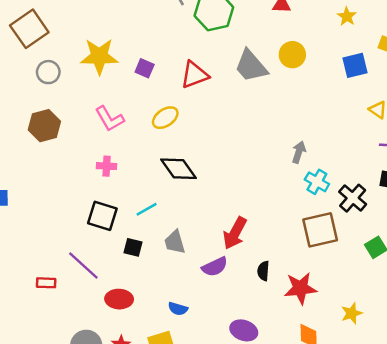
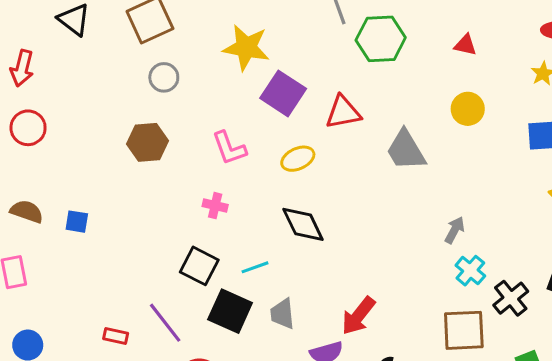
yellow star: (99, 56) -> (246, 48), moved
gray trapezoid: (251, 66) -> (406, 150), moved
purple square: (145, 68) -> (283, 93), size x1.8
black square: (133, 247) -> (230, 311), size x1.8

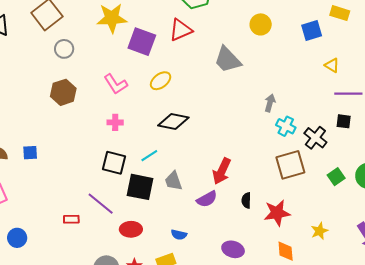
red triangle: (343, 112) -> (181, 30), moved
black diamond: (303, 224) -> (173, 121), turned -40

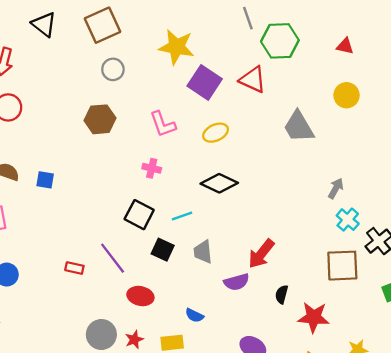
red triangle: (181, 30) -> (253, 80), turned 35
black square: (140, 187) -> (163, 250), size x0.7

